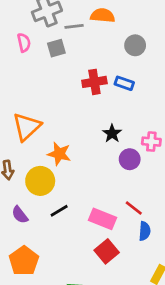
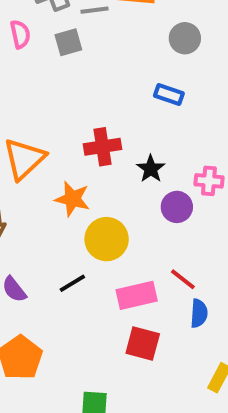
red cross: (94, 82) -> (103, 147), moved
yellow circle: (40, 181) -> (107, 239), moved
pink rectangle: (103, 219) -> (137, 295), turned -35
red square: (107, 251) -> (143, 344), turned -35

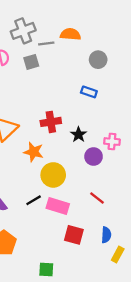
pink rectangle: (137, 295) -> (58, 206), moved, turned 30
blue semicircle: (199, 313) -> (106, 235), moved

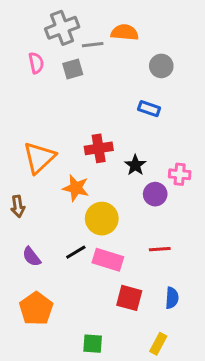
red line: (97, 198) -> (160, 249), turned -42
yellow rectangle: (118, 255) -> (158, 344), moved

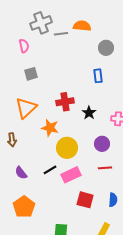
gray square: (73, 69) -> (31, 74), moved
blue rectangle: (149, 109) -> (98, 76), turned 64
purple circle: (155, 194) -> (102, 144), moved
pink rectangle: (108, 260) -> (71, 175), turned -42

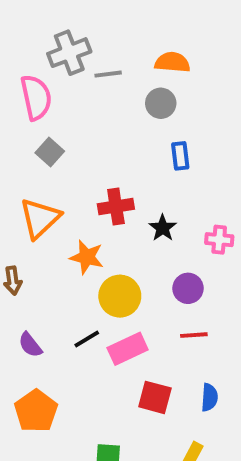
orange semicircle: (82, 26) -> (172, 62), moved
pink semicircle: (24, 46) -> (36, 97), size x1.6
gray circle: (106, 48) -> (161, 103), moved
gray square: (31, 74) -> (50, 152), turned -32

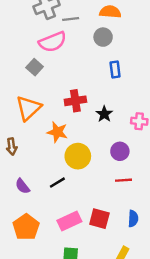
pink semicircle: (36, 97) -> (53, 42), moved, turned 80
pink rectangle: (128, 349) -> (69, 221), moved

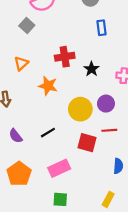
orange triangle: (28, 108) -> (21, 63), size x0.6
yellow circle: (78, 156) -> (80, 109), moved
red square: (99, 219) -> (87, 143), moved

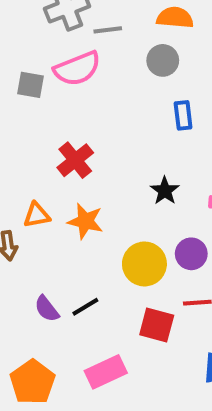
gray square: (27, 26) -> (30, 85), moved, turned -32
red cross: (65, 57) -> (75, 160), moved, turned -30
orange triangle: (21, 63) -> (37, 215), moved, turned 32
purple semicircle: (16, 136) -> (47, 309), moved

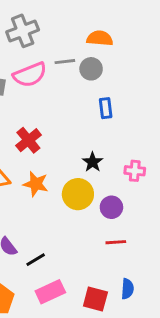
gray line: (108, 30) -> (65, 62), moved
yellow circle: (144, 264) -> (78, 194), moved
black line: (85, 307) -> (36, 260), moved
red square: (157, 325) -> (95, 299), moved

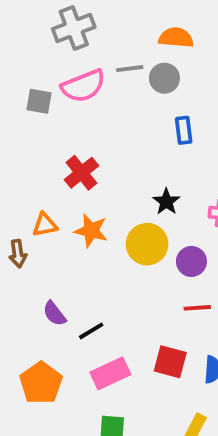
red square: (95, 299) -> (170, 362), moved

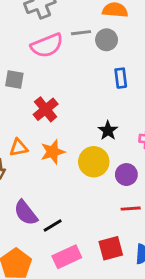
gray square: (39, 101) -> (14, 79), moved
orange star: (91, 231) -> (53, 152), turned -30
purple semicircle: (54, 314) -> (26, 213), size x1.4
red square: (170, 362) -> (111, 248), turned -30

